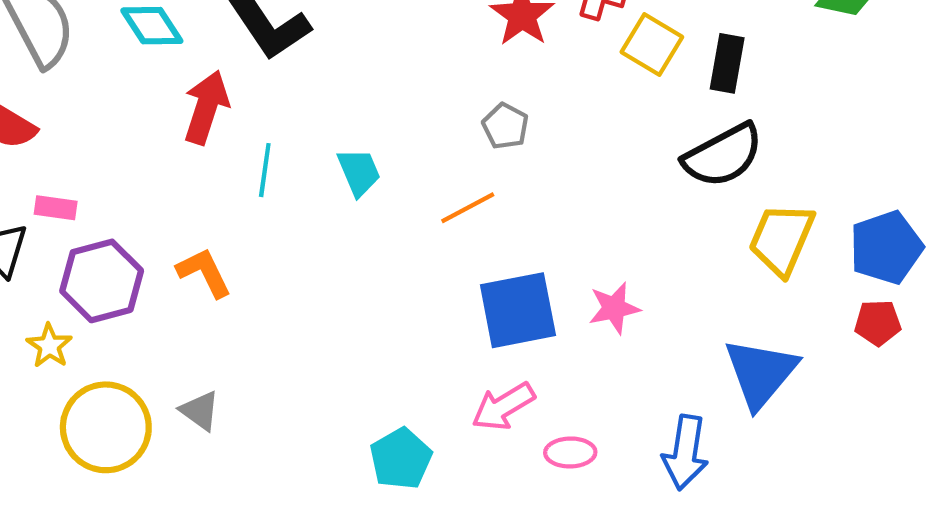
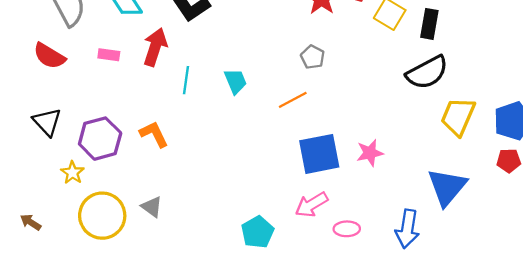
pink rectangle: (56, 208) -> (109, 55), moved

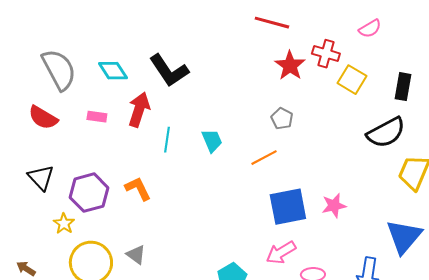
black rectangle: (429, 24) -> (403, 87), moved

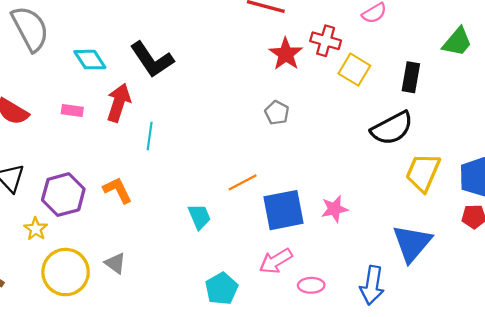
gray semicircle: (59, 70) -> (30, 29), moved
cyan trapezoid: (212, 141) -> (199, 217), moved
orange line: (264, 158) -> (243, 182), moved

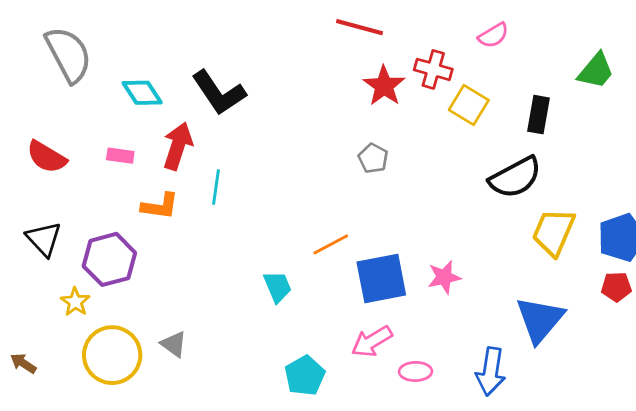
orange L-shape: (118, 190) -> (160, 206), moved, turned 124

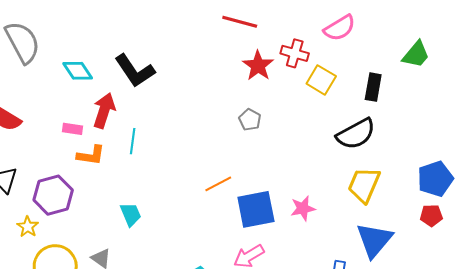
pink semicircle: (493, 35) -> (340, 28), size x1.4
pink rectangle: (120, 156) -> (73, 129), moved
yellow trapezoid: (554, 232) -> (364, 185), moved
cyan trapezoid: (277, 287) -> (131, 214), moved

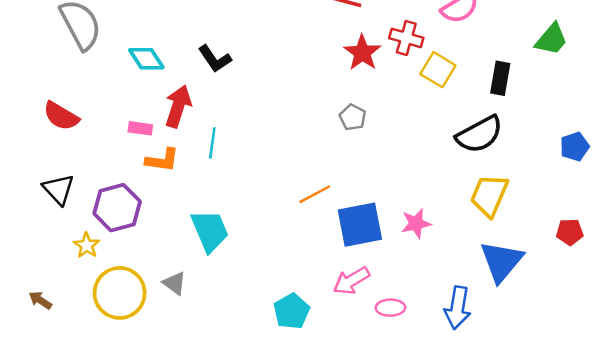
black L-shape: (135, 71) -> (215, 59), size x0.7
blue pentagon: (435, 179) -> (575, 147), moved, size x0.7
cyan trapezoid: (131, 214) -> (210, 231), size x1.5

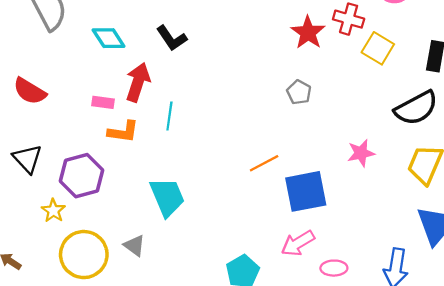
pink star: (416, 223) -> (361, 153), moved

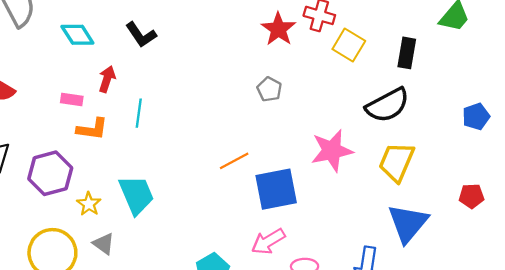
red arrow: (138, 82) -> (107, 79), size x0.7
pink star: (361, 153) -> (332, 151), size x1.5
yellow star: (53, 211) -> (89, 204), moved

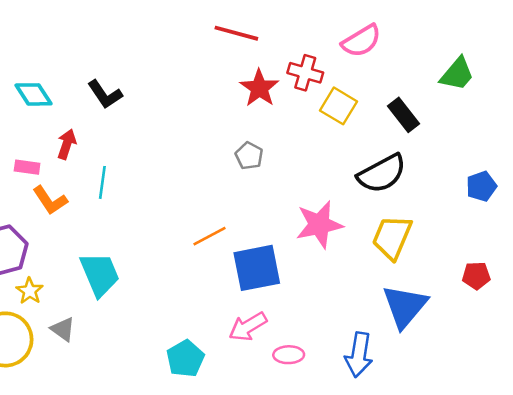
black rectangle: (407, 53) -> (404, 115), turned -48
orange L-shape: (92, 129) -> (50, 200), turned 48
yellow star: (89, 204) -> (30, 291), moved

